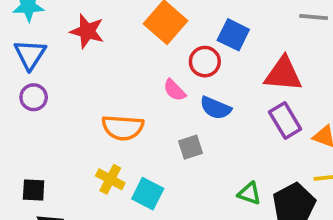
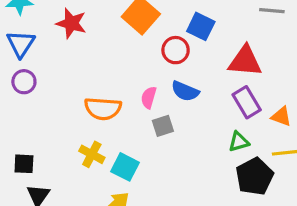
pink semicircle: (174, 90) -> (149, 97), moved, turned 60
green triangle: (249, 194) -> (239, 142), moved, turned -35

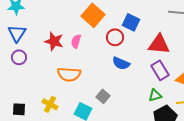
red star: (71, 23) -> (54, 41), moved
pink semicircle: (149, 97) -> (76, 41), moved
gray square: (163, 126) -> (103, 96), moved, turned -32
yellow cross: (92, 154) -> (50, 104), moved

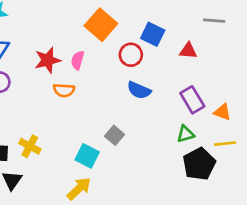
red star: (54, 41) -> (48, 60), turned -30
red triangle: (159, 44) -> (188, 51), moved, size x0.6
orange semicircle: (69, 74) -> (64, 90), moved, size x0.7
yellow cross: (50, 104) -> (30, 146), moved

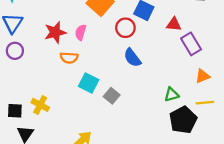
blue semicircle: (139, 90) -> (132, 58), turned 30
purple rectangle: (192, 100) -> (191, 44), moved
orange triangle: (222, 112) -> (203, 76), turned -42
cyan square: (87, 156) -> (89, 83), moved

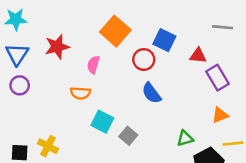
red star: (55, 32) -> (57, 47), moved
orange triangle: (203, 76) -> (220, 115), moved
green triangle: (171, 95) -> (185, 138), moved

